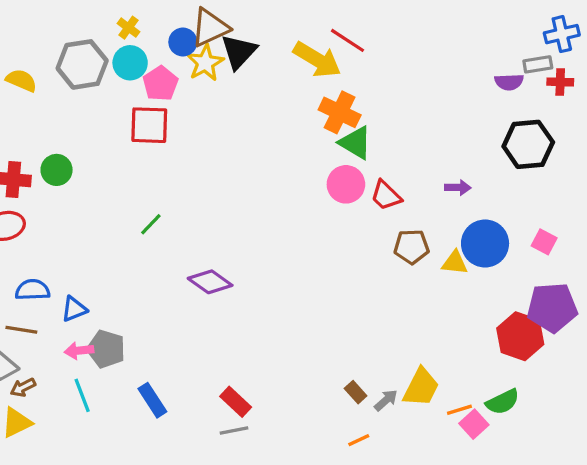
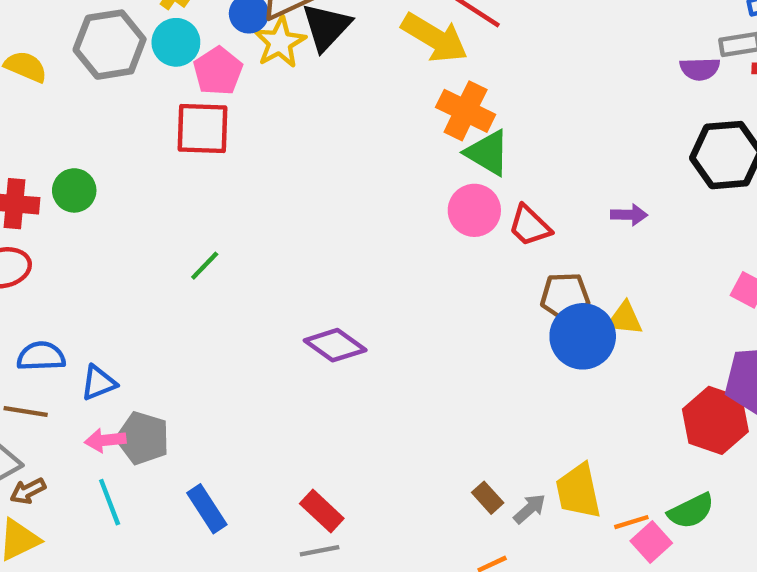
blue circle: (485, 243) -> (583, 336), moved
purple diamond: (210, 282) -> (335, 345), moved
yellow trapezoid: (421, 387) -> (578, 491), turned 141

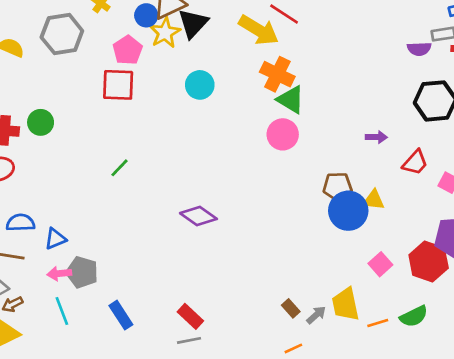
cyan circle: (176, 42) -> (200, 85), moved
red trapezoid: (530, 226) -> (415, 163), moved, turned -92
pink square: (651, 542) -> (380, 264), moved

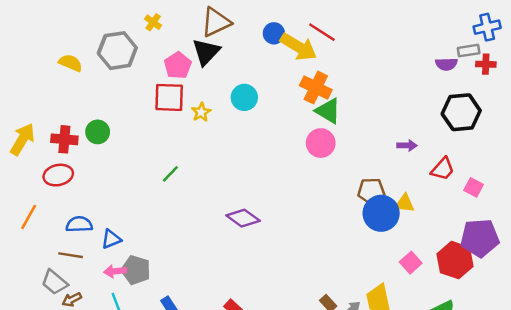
blue circle: (146, 15) -> (274, 33), moved
black triangle: (193, 23) -> (206, 52), moved
yellow star: (165, 33) -> (201, 112), moved, size x0.7

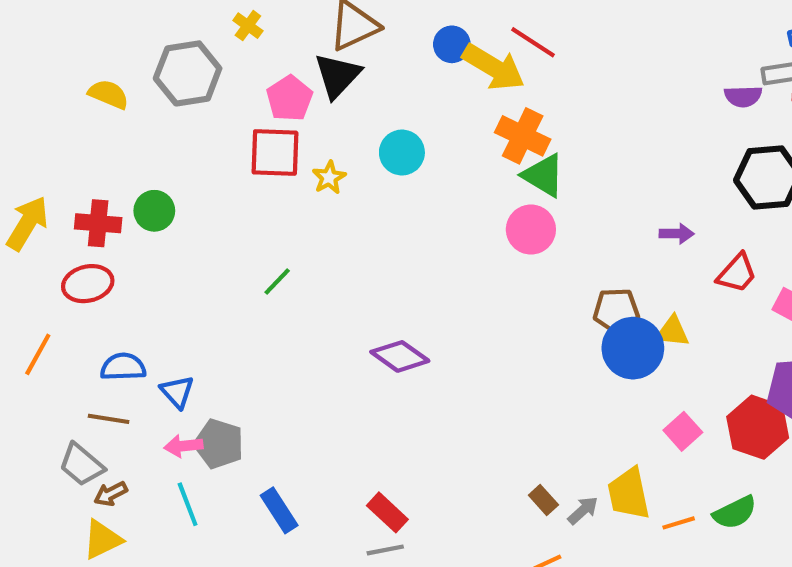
blue triangle: (111, 239) -> (177, 392), turned -50

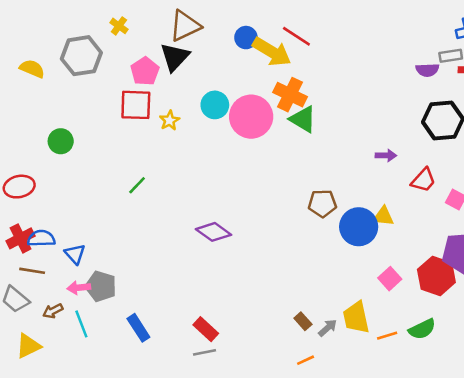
red cross: (98, 223) -> (20, 238), moved, turned -32
pink circle: (531, 230) -> (251, 117), moved, size x1.4
brown pentagon: (616, 311) -> (322, 203), moved
brown arrow: (111, 494) -> (53, 311), moved

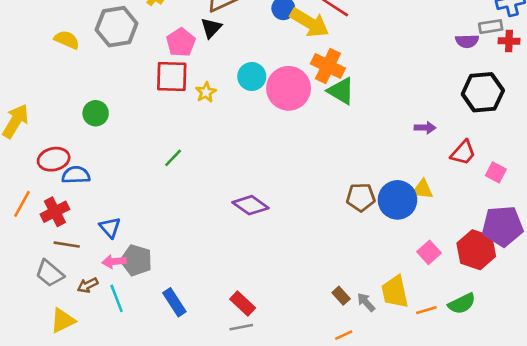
black triangle: (175, 57) -> (211, 28), size x0.7
brown pentagon: (322, 203) -> (361, 197), moved
blue semicircle: (41, 238) -> (76, 175), moved
gray arrow: (328, 328) -> (366, 302), turned -90

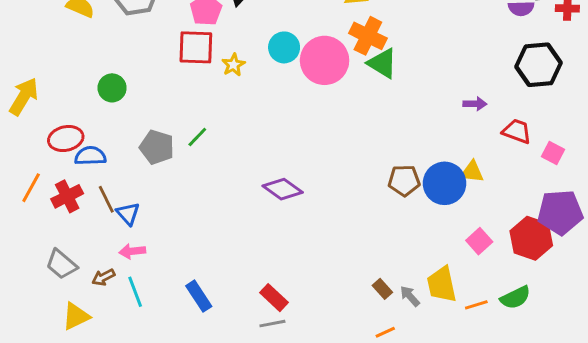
red trapezoid: (463, 153) -> (517, 131), turned -112
brown line: (67, 245) -> (106, 199), moved, turned 55
gray pentagon: (136, 260) -> (157, 147), moved

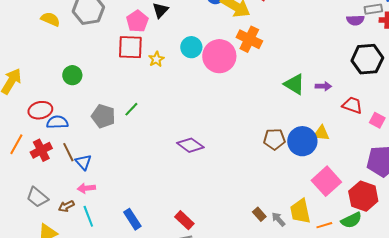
green triangle: (382, 63) -> (294, 84), moved
red hexagon: (531, 238) -> (363, 196), moved
pink square: (479, 241) -> (326, 181), size x1.6

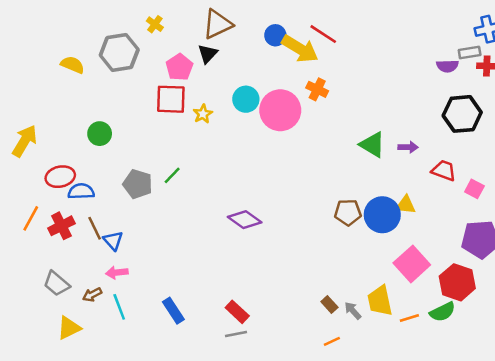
orange cross: (249, 39) -> (317, 89), size x0.7

